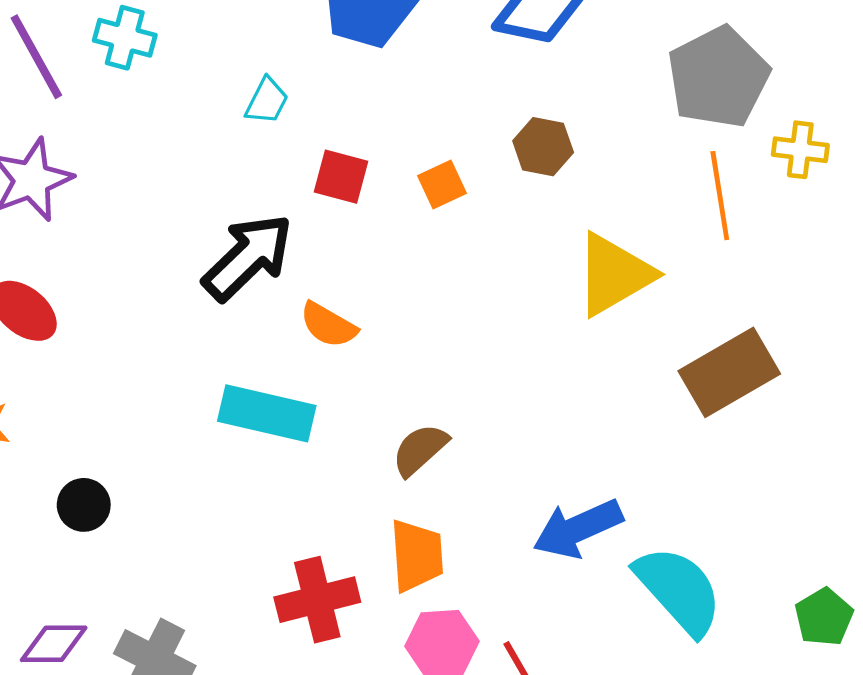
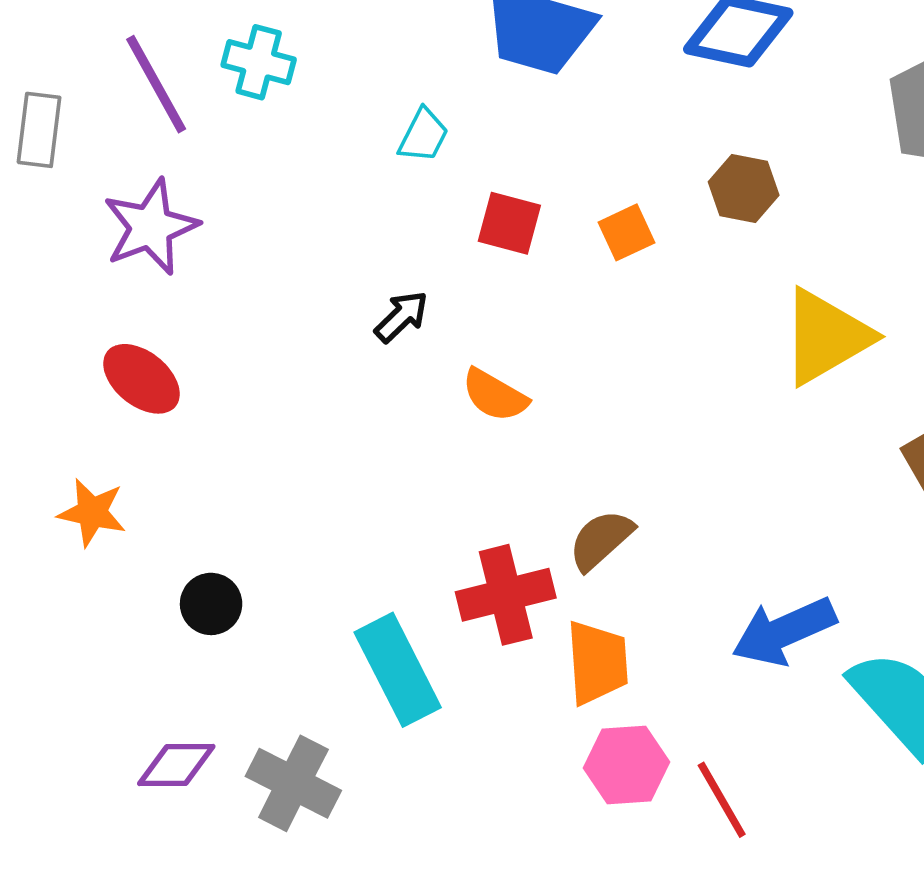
black arrow: (248, 257) -> (401, 317), size x0.5
cyan rectangle: (267, 413) -> (398, 670), moved, turned 50
red cross: (317, 600) -> (506, 595), moved

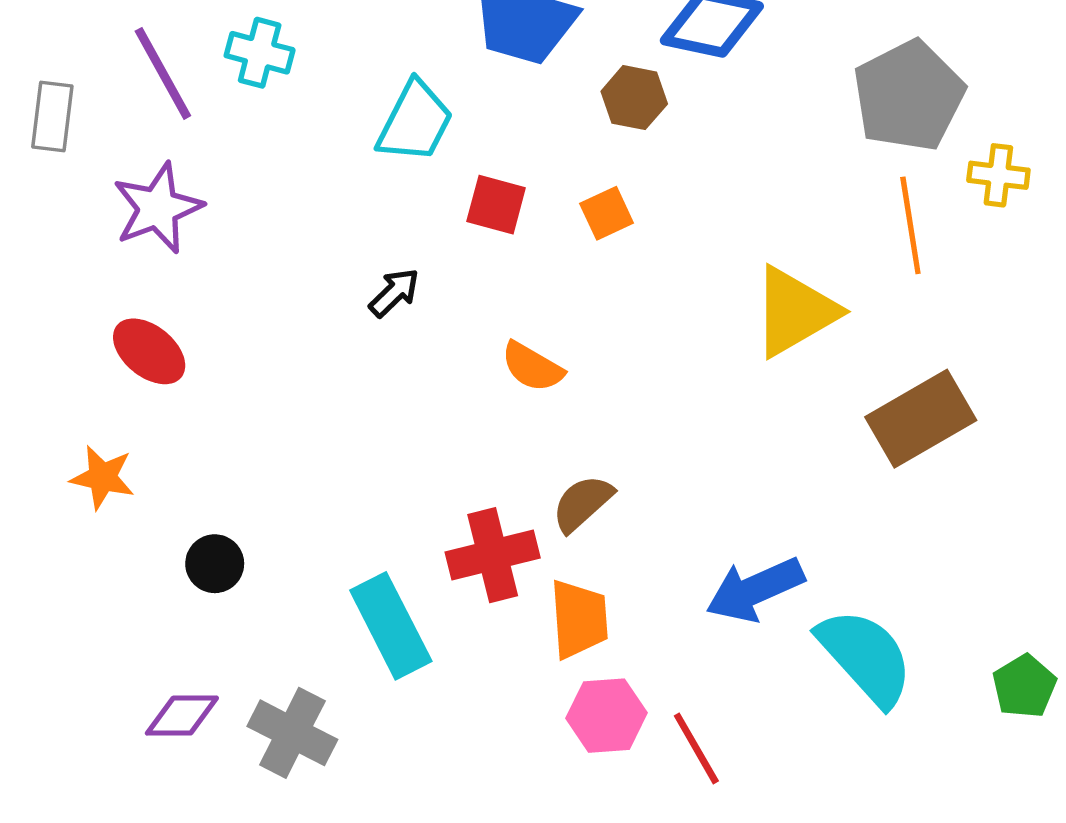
cyan trapezoid: (423, 135) -> (415, 122), size x1.6
brown hexagon: (744, 188) -> (634, 98), moved
orange semicircle: (495, 395) -> (532, 367), moved

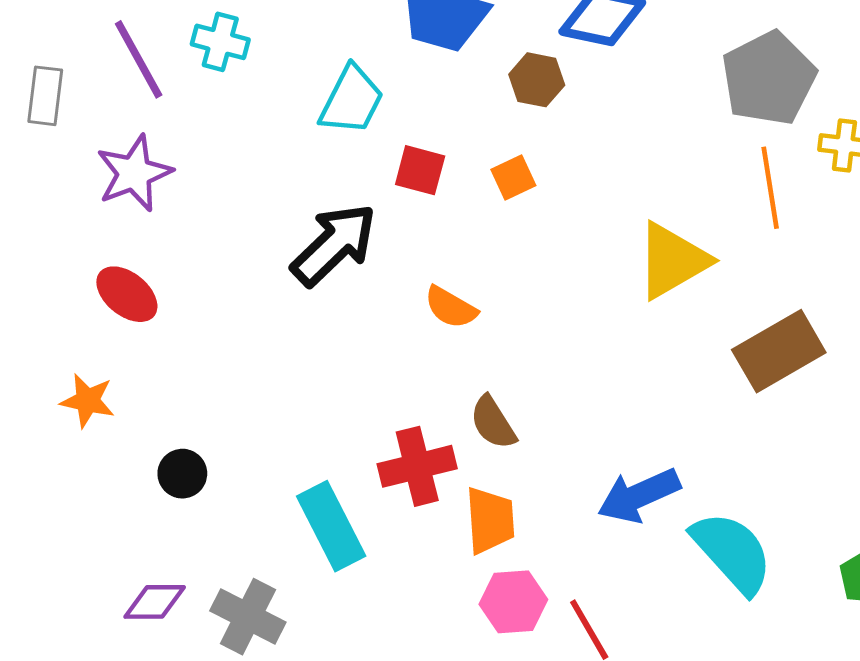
black arrow: (394, 293) -> (334, 245), size x2.0
brown semicircle: (582, 503) -> (493, 423), turned -80

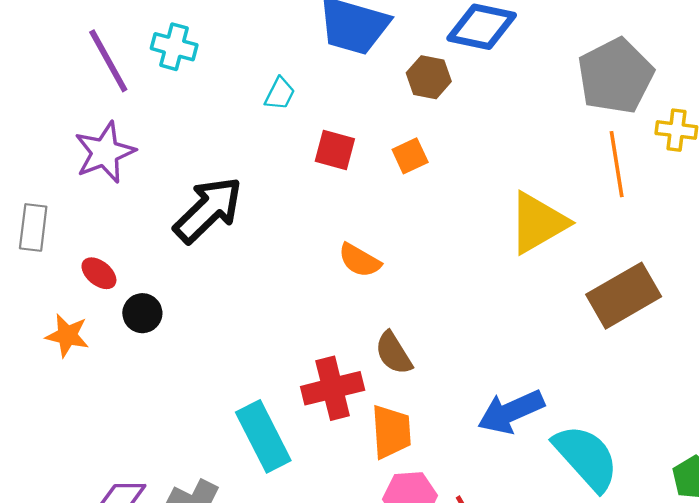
gray rectangle: (45, 96) -> (33, 227), moved
cyan trapezoid: (352, 100) -> (280, 94), size x0.6
black arrow: (334, 245) -> (208, 210), moved
red ellipse: (127, 294) -> (99, 273), moved, size x0.7
black circle: (182, 474) -> (142, 313), moved

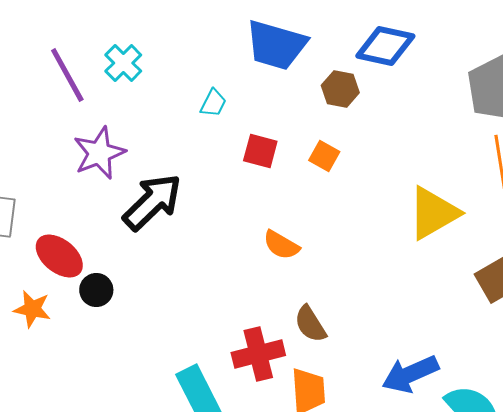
cyan cross: (174, 47) -> (123, 63), turned 30
purple star: (105, 152) -> (99, 153), moved
orange square: (410, 156) -> (324, 156), turned -36
red ellipse: (99, 273) -> (59, 256), size x1.6

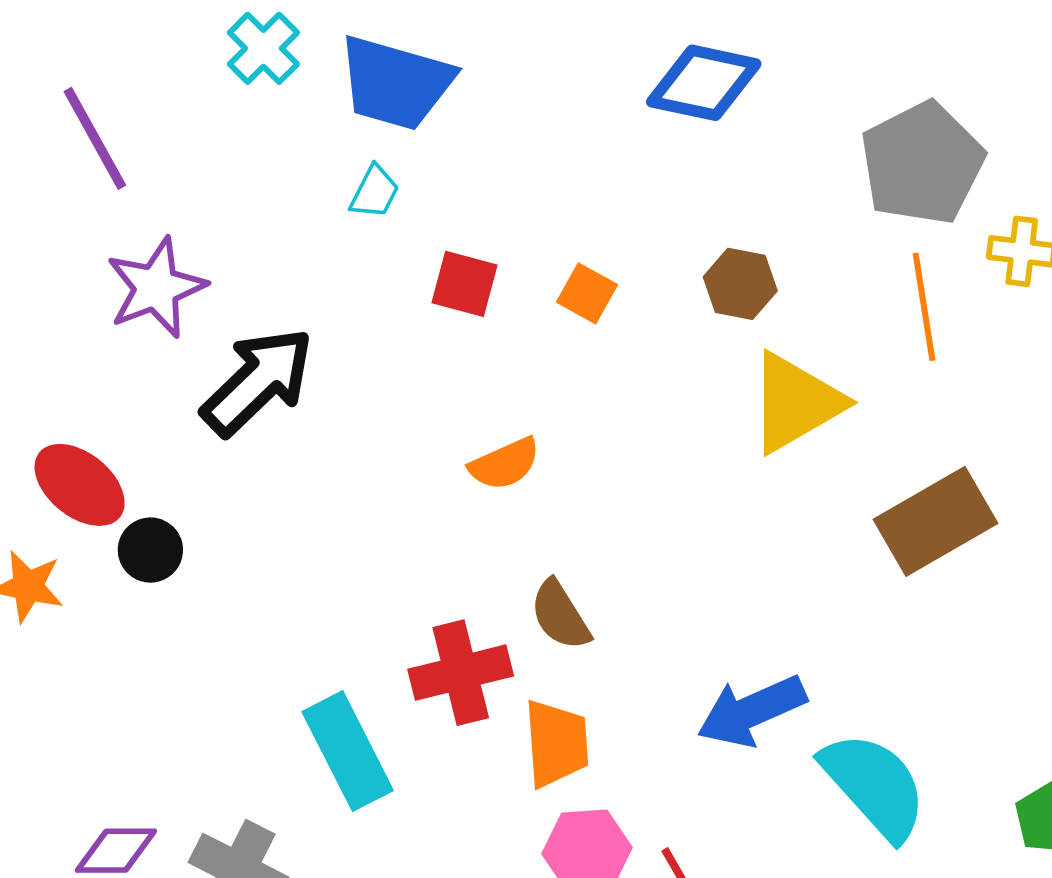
blue trapezoid: (276, 45) -> (396, 83), moved
cyan cross: (123, 63) -> (263, 48), moved
brown hexagon: (340, 89) -> (740, 284), moved
orange semicircle: (281, 245) -> (505, 464), turned -54

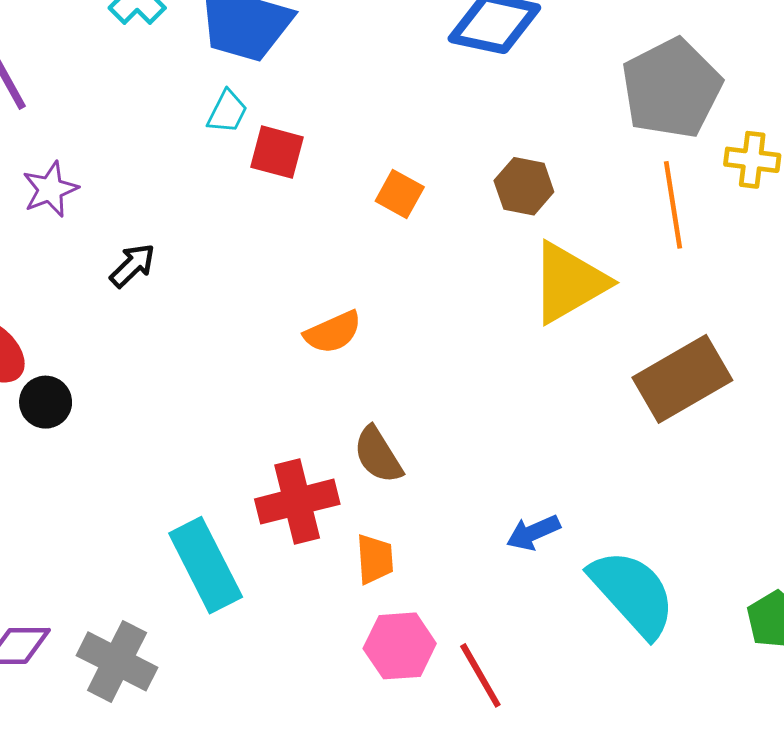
red square: (464, 284) -> (277, 152), moved
purple star: (156, 288) -> (50, 189), size x0.7
black arrow: (258, 382) -> (133, 265), size x0.5
blue arrow: (752, 711) -> (533, 533), size x0.6
orange trapezoid: (556, 743) -> (375, 559), size x0.7

